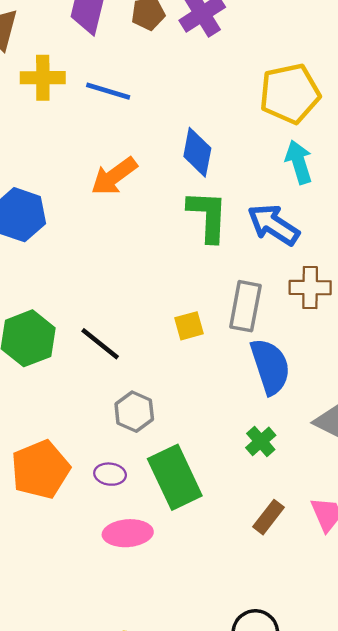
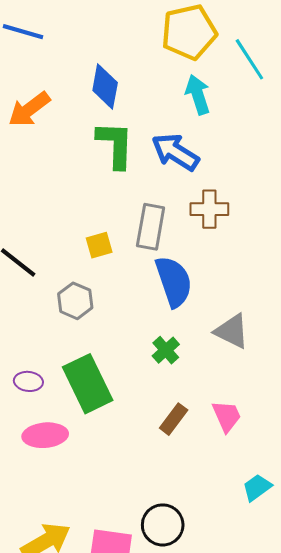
gray hexagon: (134, 412) -> (75, 301), moved

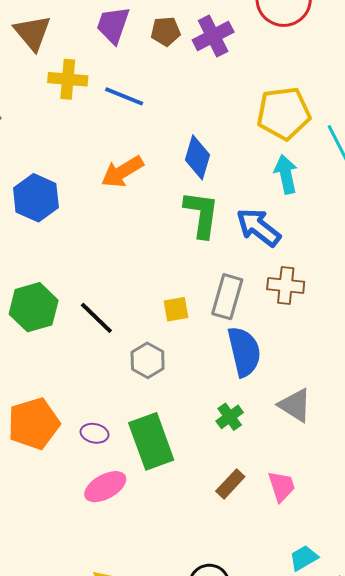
pink ellipse: (45, 435) -> (105, 487), turned -30

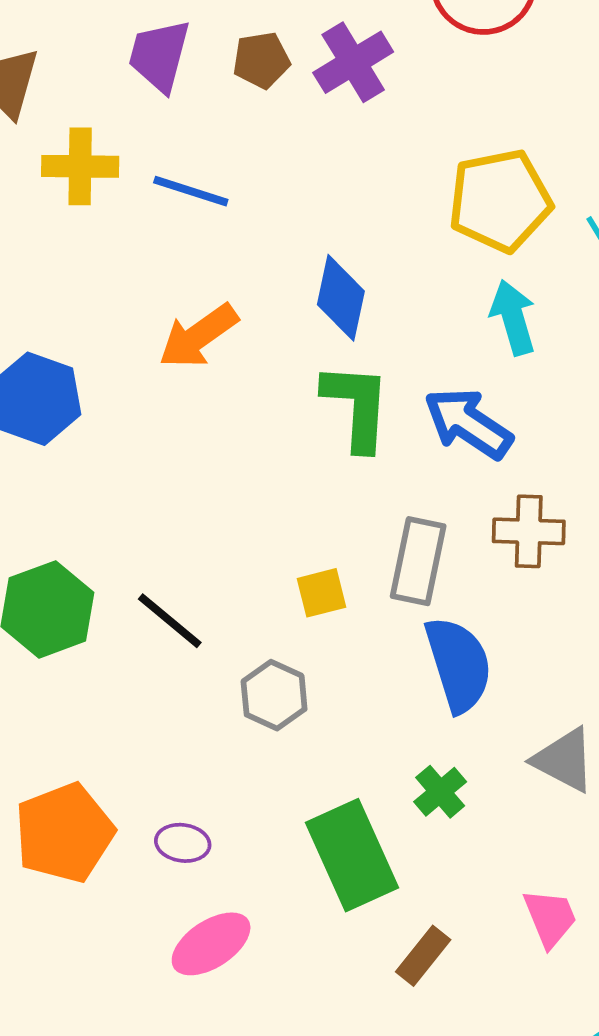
green rectangle: (151, 441) -> (352, 855), moved
brown rectangle: (230, 484) -> (423, 956), moved

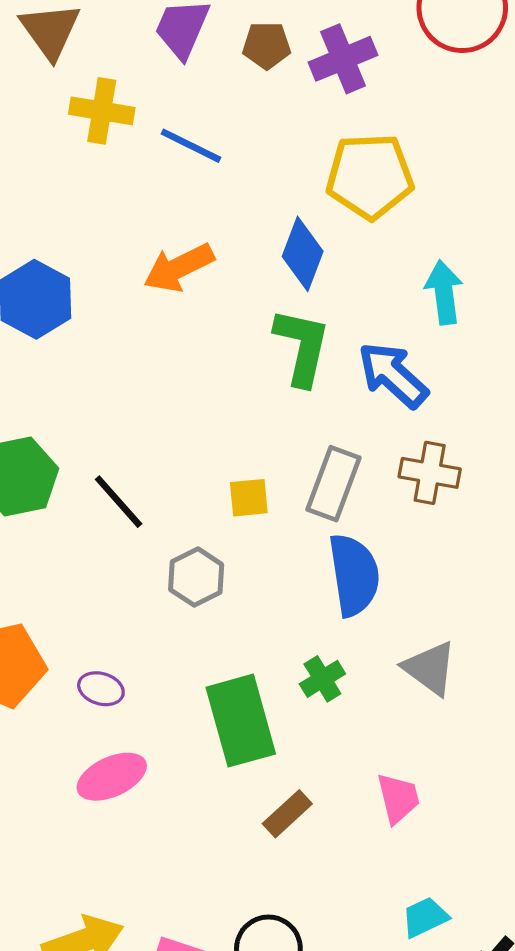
yellow pentagon: (500, 201) -> (370, 176), moved

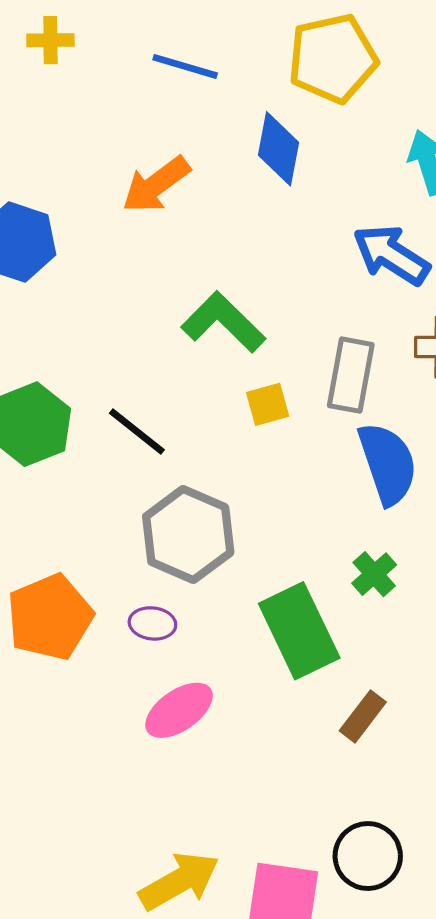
yellow cross: (102, 111) -> (50, 40), size x0.7
blue line: (191, 146) -> (185, 66), moved
green L-shape: (302, 347) -> (223, 322), moved, turned -48
gray hexagon: (196, 577) -> (188, 535), moved, size x1.6

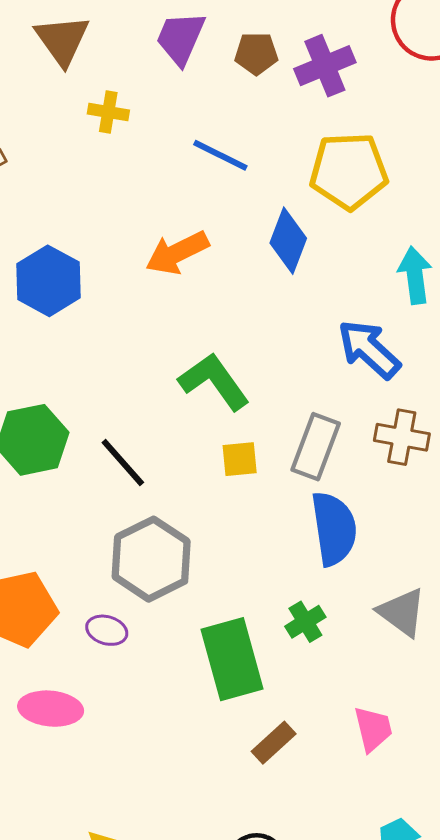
pink ellipse: (179, 710) -> (51, 709), moved, turned 30

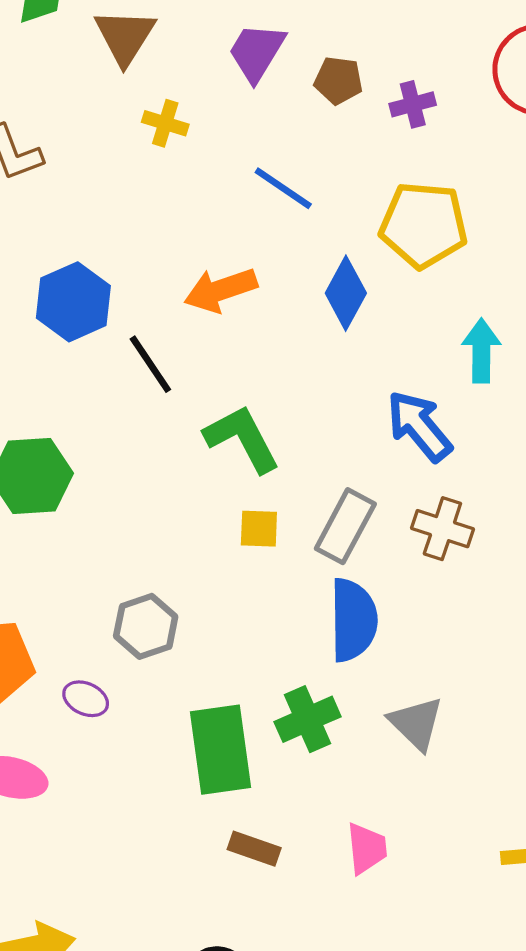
purple cross: (325, 66) -> (413, 104), size x0.7
black line: (123, 462) -> (150, 364), moved
gray hexagon: (151, 559) -> (146, 626), size x0.7
green cross: (305, 622) -> (308, 719), size x1.4
brown rectangle: (274, 743) -> (254, 849), turned 54

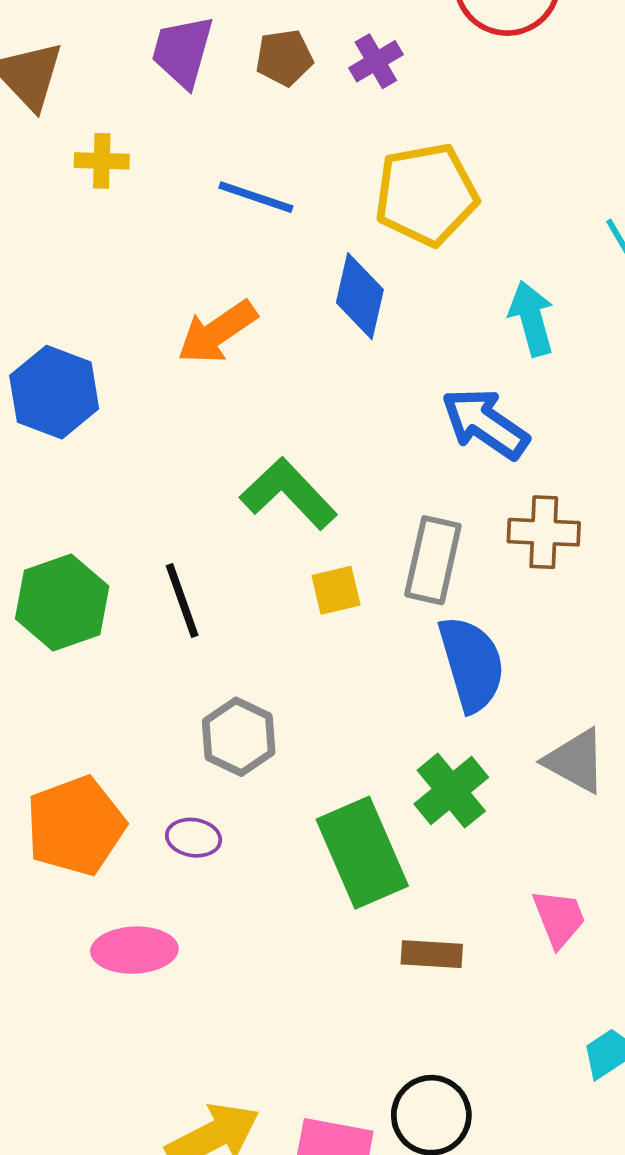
black line: (150, 364) -> (182, 601), moved, turned 30

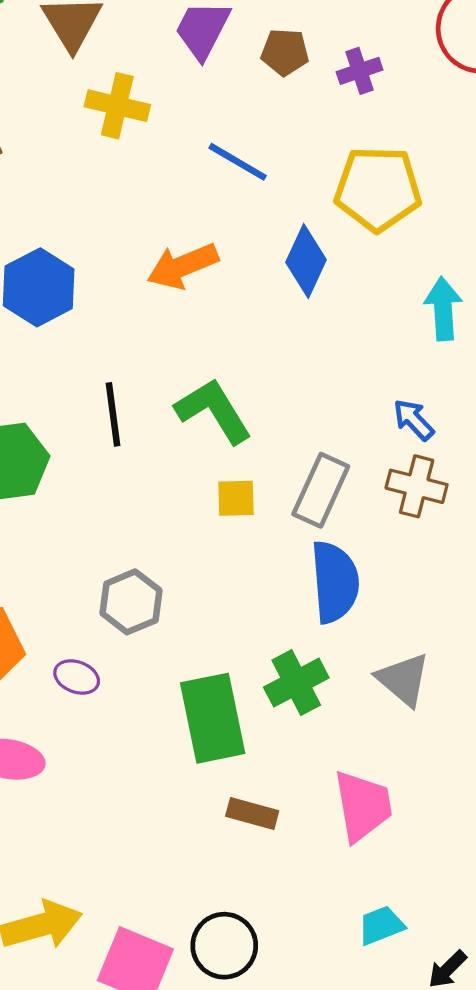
yellow cross: (102, 161) -> (117, 106), size x1.4
blue arrow: (485, 423) -> (414, 420), moved, size x0.6
black line: (182, 601) -> (113, 414), moved
pink trapezoid: (559, 918) -> (363, 806), size x1.4

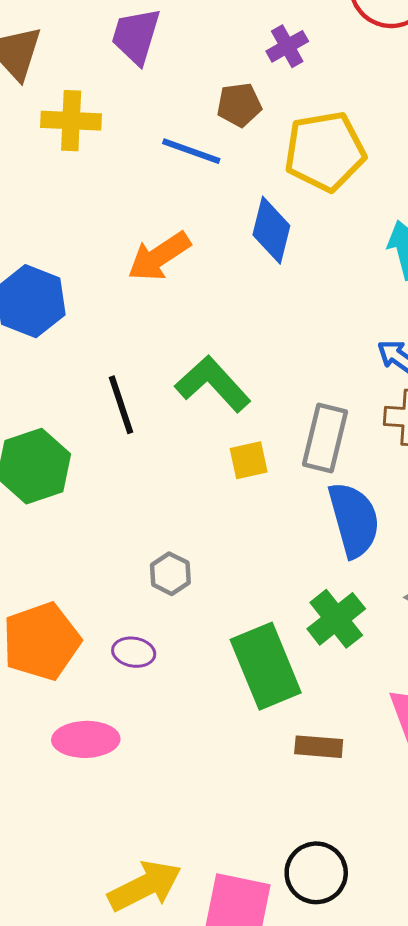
brown pentagon: (285, 52) -> (239, 105), moved
gray hexagon: (131, 602) -> (170, 574), size x0.7

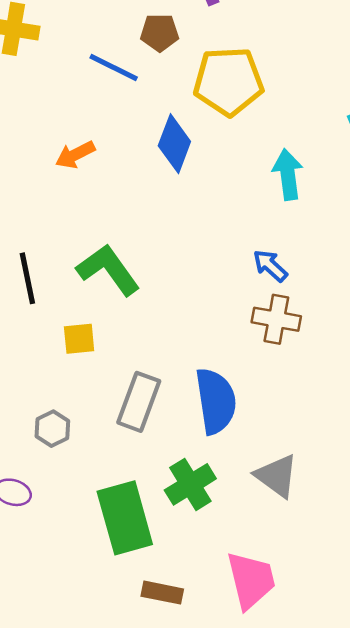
orange arrow: (159, 256) -> (75, 155), size x0.7
gray rectangle: (325, 438) -> (139, 402), moved
yellow square: (249, 460) -> (79, 339), moved

